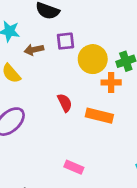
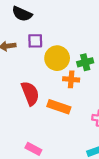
red semicircle: (65, 103) -> (30, 93), size x1.5

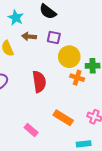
orange rectangle: (59, 107) -> (63, 118), moved

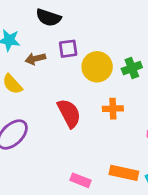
orange cross: (77, 78) -> (113, 109), moved
orange rectangle: (63, 118) -> (124, 173), moved

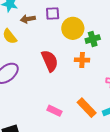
green cross: (132, 68) -> (93, 39), moved
orange rectangle: (124, 173) -> (87, 108), turned 30

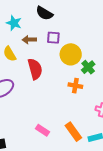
green cross: (93, 39) -> (88, 67), turned -32
red semicircle: (50, 61) -> (35, 69), moved

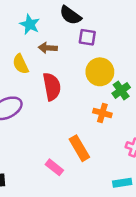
purple square: (53, 38) -> (87, 37), moved
orange rectangle: (73, 132) -> (79, 148), moved

